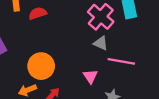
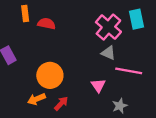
red semicircle: (38, 13) -> (47, 24), turned 30

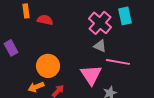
pink triangle: (98, 86) -> (91, 75), size x1.6

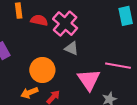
pink cross: (100, 23) -> (65, 24), moved
gray triangle: (100, 46) -> (72, 48), moved

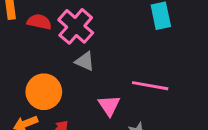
pink triangle: (89, 80) -> (109, 105), size x0.7

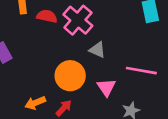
gray triangle: (85, 61) -> (97, 50), moved
orange circle: (44, 92) -> (70, 76), moved

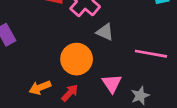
pink triangle: (106, 87) -> (112, 83), moved

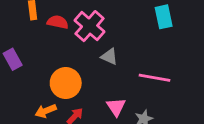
orange circle: (77, 59) -> (66, 83), moved

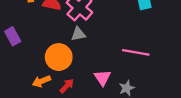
gray triangle: (109, 57) -> (78, 34), moved, turned -35

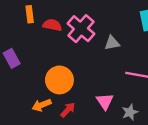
gray triangle: (78, 34) -> (112, 43), moved

